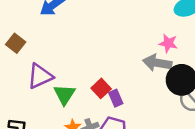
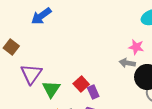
gray arrow: (157, 63) -> (127, 63), size x0.7
purple triangle: (40, 76) -> (31, 74), turned -30

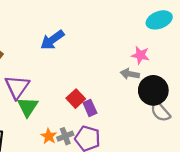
blue arrow: (41, 16) -> (52, 40), moved
green triangle: (51, 89) -> (28, 107), moved

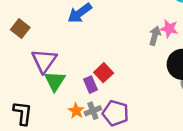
gray arrow: (130, 74) -> (155, 36), moved, turned 96
purple rectangle: (90, 108) -> (91, 85), moved

